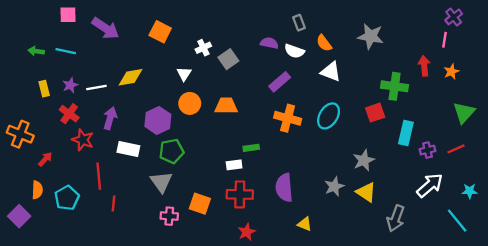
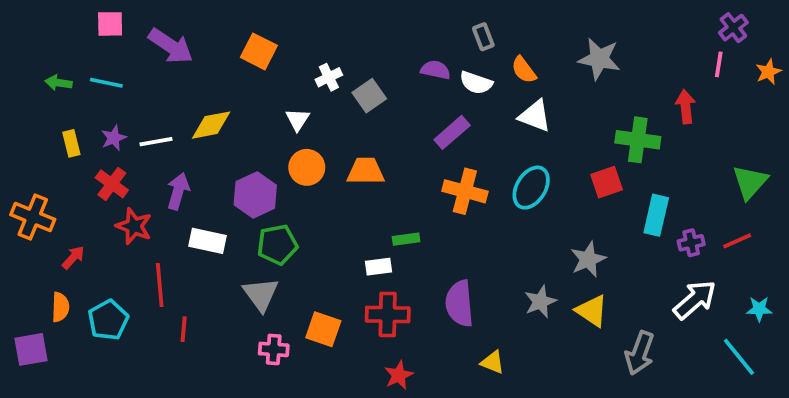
orange star: (451, 72) -> (768, 72), moved
purple square: (19, 216) -> (31, 349), turned 35

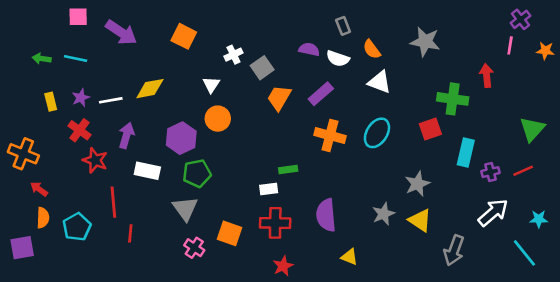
orange star: (768, 72) -> (545, 51), turned 30
orange trapezoid: (366, 171) -> (279, 98), moved, turned -60
red arrow: (73, 257) -> (39, 189), moved, turned -96
pink cross: (274, 349) -> (194, 248), turned 30

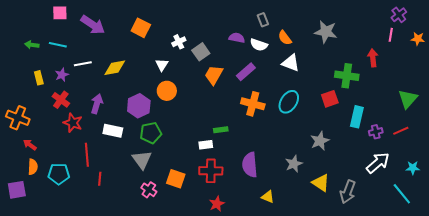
white line: (111, 100) -> (83, 64), moved
yellow triangle: (420, 220) -> (321, 183), moved
cyan pentagon: (77, 227) -> (59, 174), turned 30

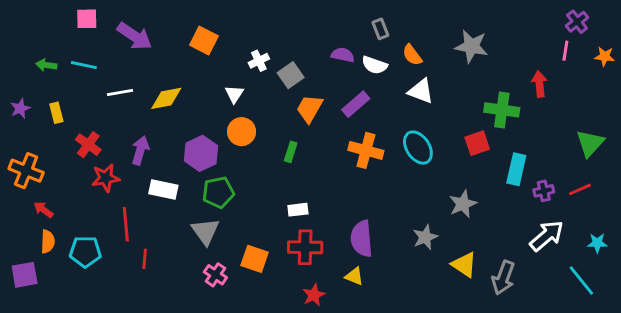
purple star: (62, 75) -> (20, 108), moved
cyan ellipse: (289, 102) -> (418, 148), turned -65
red star: (73, 123) -> (106, 178), turned -30
green rectangle: (221, 130) -> (291, 152), moved, turned -64
yellow triangle: (268, 197) -> (354, 276), moved

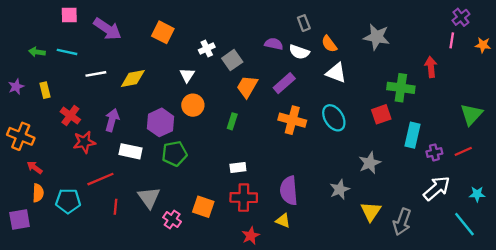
red line: (126, 224) -> (100, 179), turned 72
gray triangle: (205, 231) -> (149, 198), moved
yellow triangle: (464, 265) -> (371, 211), turned 30

